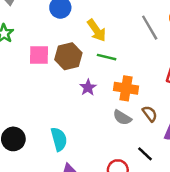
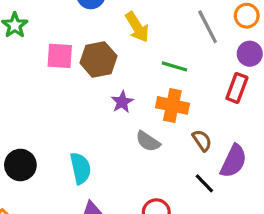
green line: (107, 57) -> (174, 66), moved
gray semicircle: (122, 118) -> (148, 141), moved
black line: (145, 154) -> (204, 183), moved

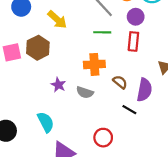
green line: (174, 66) -> (102, 32), moved
purple star: (122, 102) -> (58, 85), moved

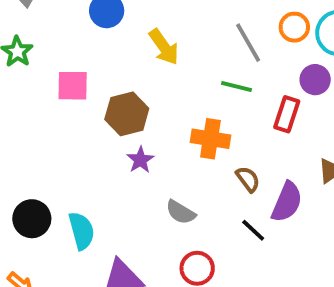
purple circle: (136, 17) -> (315, 80), moved
brown hexagon: (38, 48) -> (127, 114), moved
gray semicircle: (85, 92) -> (181, 212), moved
cyan semicircle: (46, 122) -> (81, 231), moved

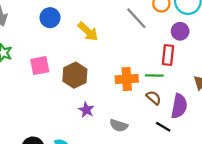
green line: (236, 86) -> (154, 75), moved
purple star: (140, 160) -> (86, 110), moved

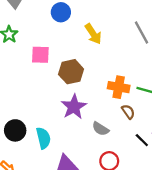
brown semicircle: (154, 98) -> (128, 112), moved
purple star: (86, 110) -> (74, 107), size x1.6

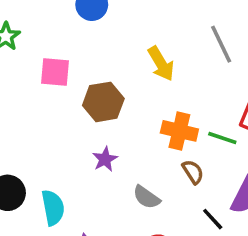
yellow arrow: (93, 34) -> (161, 64), moved
purple star: (74, 107) -> (105, 159), size x0.6

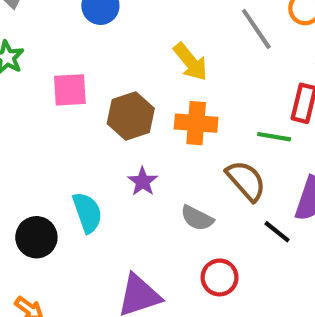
orange cross: (179, 131) -> (196, 123), moved
brown semicircle: (193, 172) -> (246, 181), size x1.5
cyan semicircle: (53, 208) -> (87, 213), moved

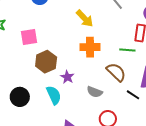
brown hexagon: (131, 116) -> (46, 62), moved
cyan semicircle: (87, 213) -> (54, 95), moved
black circle: (36, 237) -> (20, 97), moved

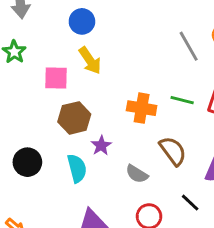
yellow arrow: (85, 18) -> (90, 60), moved
green line: (127, 50) -> (182, 100), moved
black line: (133, 95) -> (190, 203), moved

